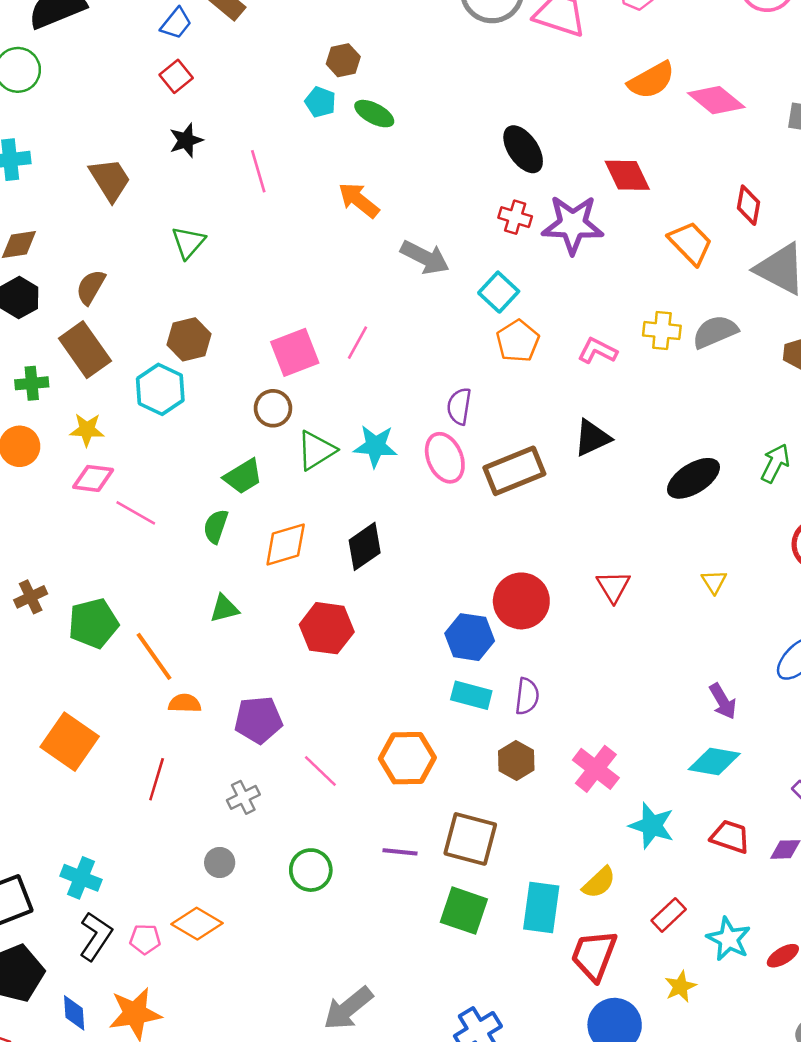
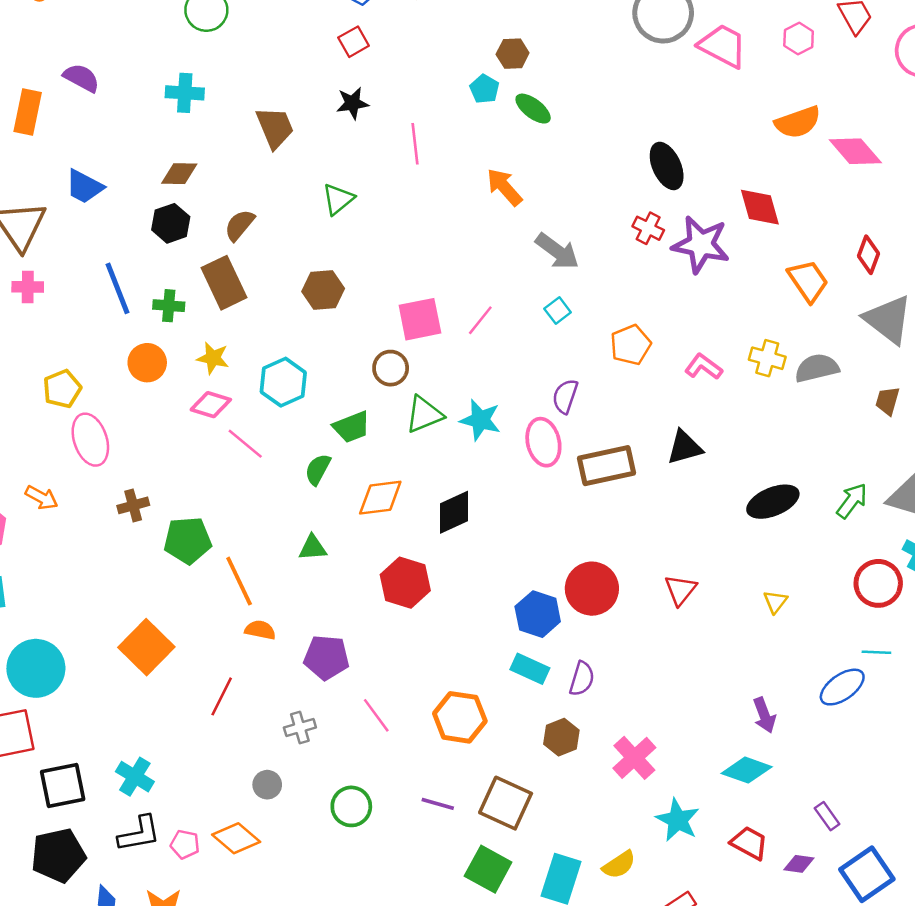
cyan square: (499, 292) -> (558, 311), moved, size x0.7
cyan hexagon: (160, 389) -> (283, 382), moved
black L-shape: (96, 936) -> (139, 834), turned 36

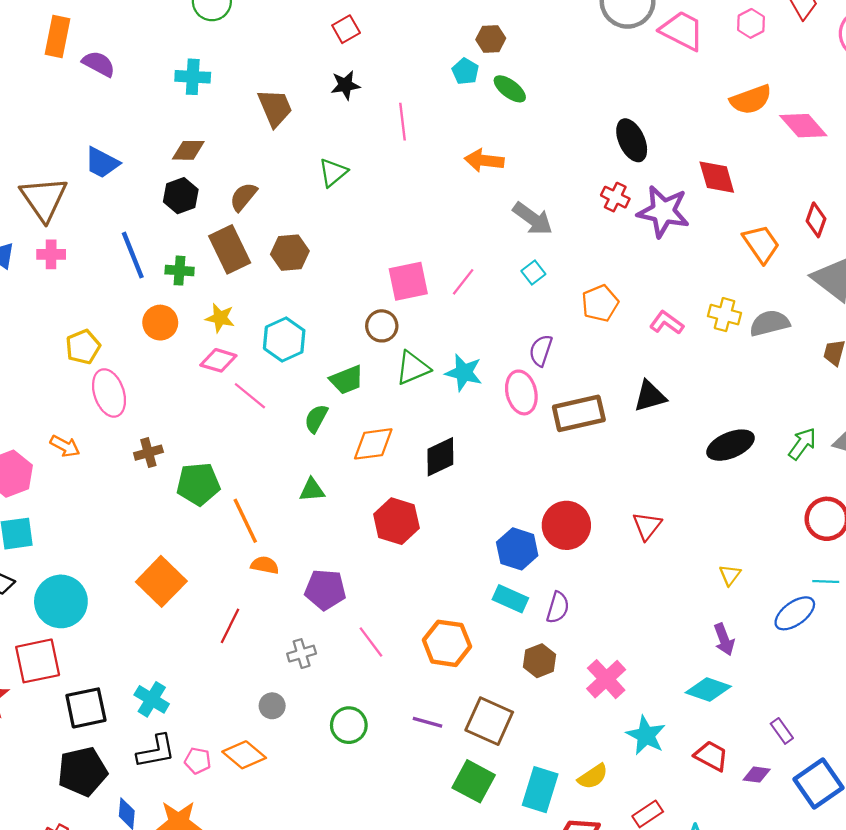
orange rectangle: (28, 112) -> (57, 37), moved
orange arrow: (504, 187) -> (484, 160), turned -42
brown hexagon: (323, 290) -> (290, 253), moved
yellow triangle: (775, 602) -> (730, 575), moved

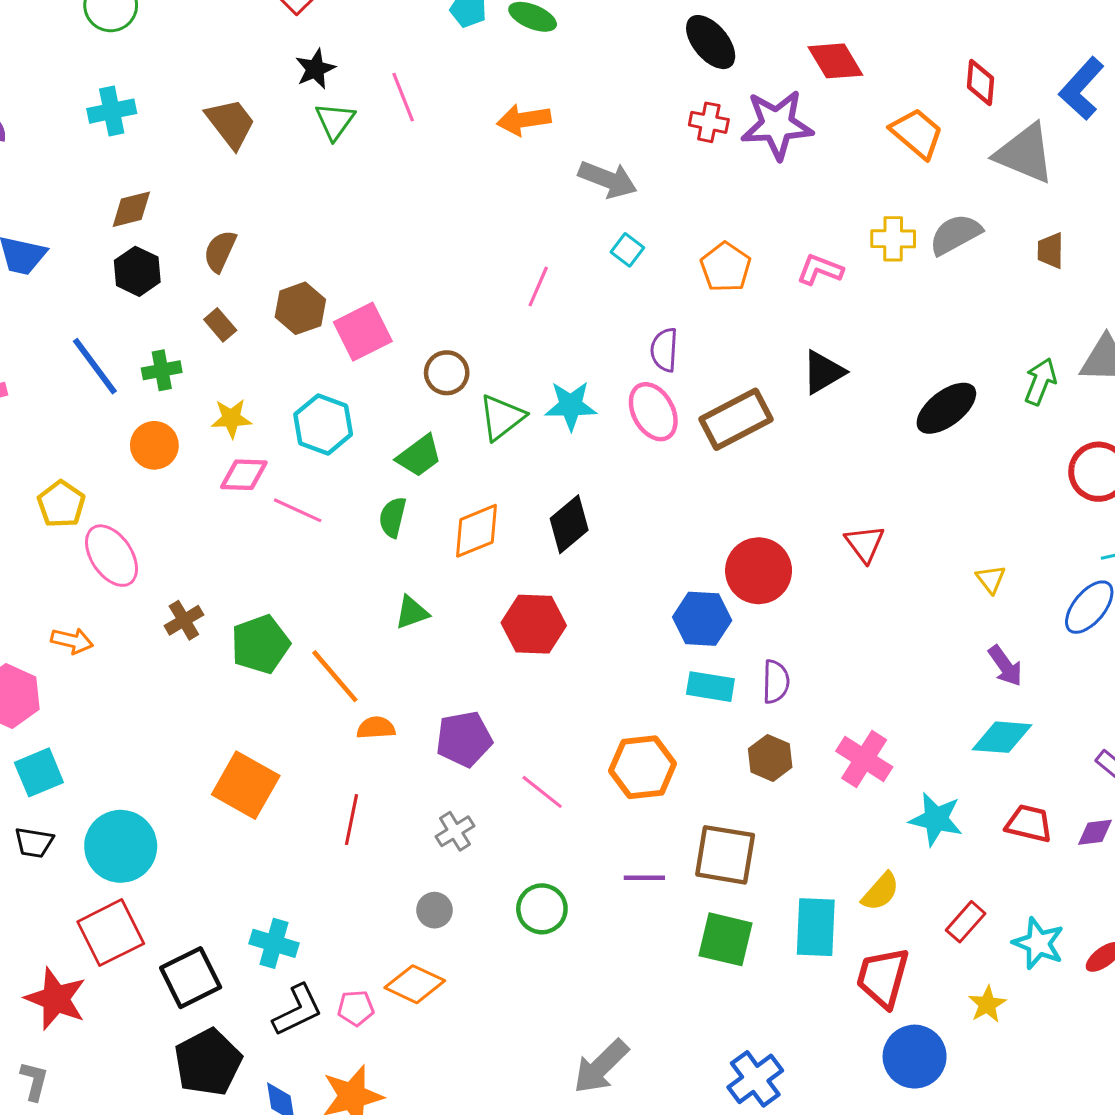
green triangle: (333, 172) -> (335, 121), moved
brown rectangle: (230, 249) -> (220, 325), size x0.5
pink square: (408, 281) -> (363, 332), moved

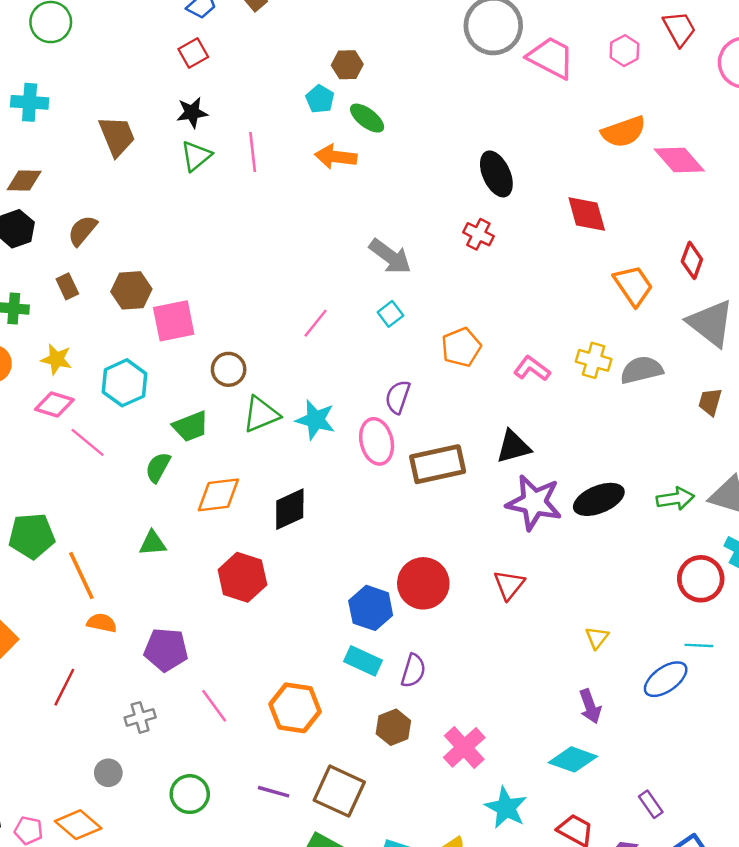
orange arrow: (524, 120) -> (336, 157), moved
purple star: (777, 125) -> (534, 502), moved
green arrow: (1040, 382) -> (675, 499), turned 45

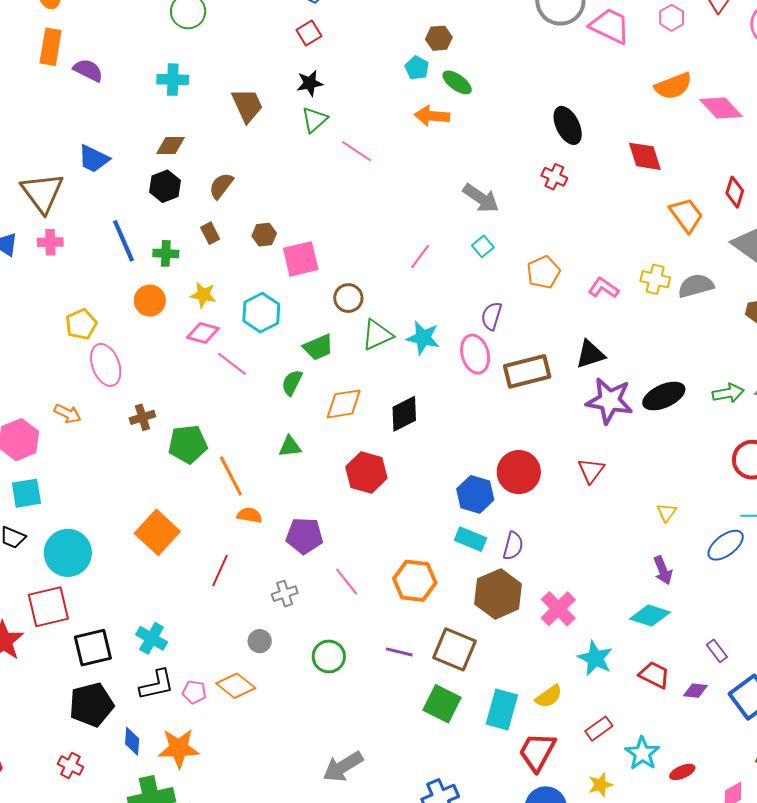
pink line: (253, 152) -> (357, 151), moved, turned -48
brown hexagon: (131, 290) -> (264, 235), size x0.7
brown hexagon: (393, 727) -> (498, 594), size x1.6

